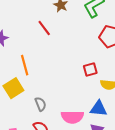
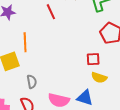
red square: (90, 69) -> (93, 59), moved

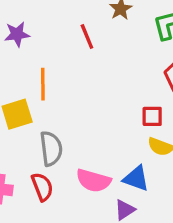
gray semicircle: (32, 82) -> (51, 149), size x1.5

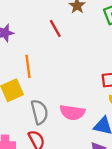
pink semicircle: (93, 181) -> (72, 112), moved

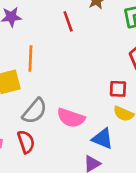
gray semicircle: (39, 112) -> (35, 111), turned 45

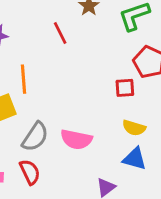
red square: (118, 89) -> (125, 88), moved
blue triangle: (103, 139) -> (135, 159), moved

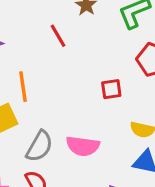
red square: (125, 88) -> (111, 89), moved

